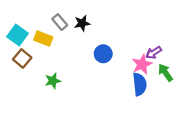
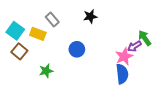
black star: (82, 23) -> (90, 16), moved
blue circle: (103, 54) -> (77, 49), moved
green arrow: (165, 73) -> (145, 38), moved

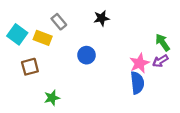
purple arrow: (134, 46) -> (160, 61), moved
brown square: (19, 51) -> (30, 67), moved, turned 35
green star: (46, 71) -> (52, 98), moved

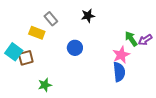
cyan square: (17, 34) -> (14, 52), moved
green arrow: (163, 42) -> (131, 39), moved
purple arrow: (160, 61) -> (145, 40), moved

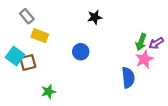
gray rectangle: (51, 19) -> (27, 16), moved
green arrow: (131, 39) -> (141, 42), turned -126
pink star: (121, 55) -> (144, 59), moved

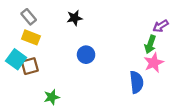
black star: (95, 17) -> (75, 18), moved
yellow rectangle: (40, 36) -> (31, 37), moved
purple arrow: (156, 43) -> (161, 26), moved

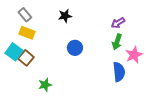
purple arrow: (161, 26) -> (118, 23), moved
green arrow: (150, 44) -> (117, 42), moved
brown square: (30, 66) -> (26, 58), turned -35

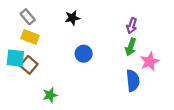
purple arrow: (118, 23) -> (132, 26), turned -40
cyan square: (14, 52) -> (15, 58), turned -30

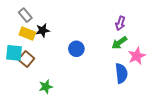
black star: (72, 18) -> (43, 30), moved
green arrow: (131, 47) -> (119, 43), turned 35

